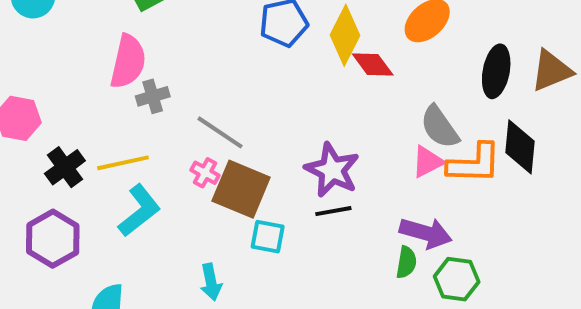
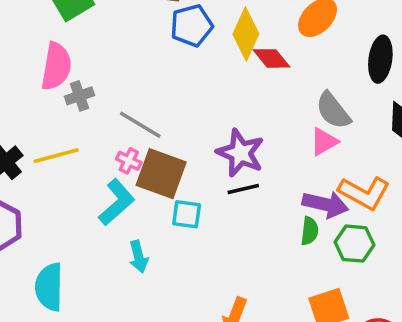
orange L-shape: (474, 164) -> (364, 193), moved, turned 30
cyan L-shape: (139, 211) -> (117, 202), moved

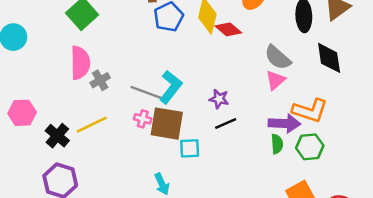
purple star: (240, 153) -> (219, 99), size x0.6
cyan L-shape: (117, 202) -> (171, 87), moved

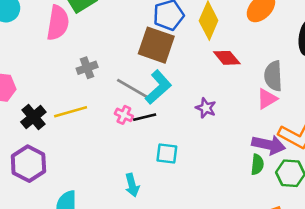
red diamond: (228, 29) -> (227, 58), moved
gray semicircle: (278, 58) -> (273, 76), turned 36
pink semicircle: (80, 63) -> (58, 23), moved
black line: (226, 123) -> (145, 117), moved
brown square: (167, 124) -> (156, 45), moved

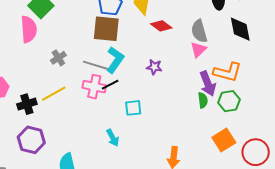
pink cross: (124, 115) -> (94, 87), size x1.6
black cross: (33, 117) -> (27, 104), turned 36
purple arrow: (269, 145) -> (208, 84), turned 70

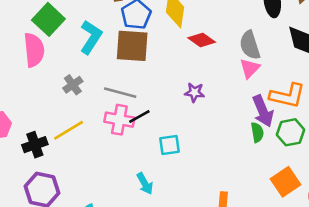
cyan L-shape: (115, 60) -> (91, 37), moved

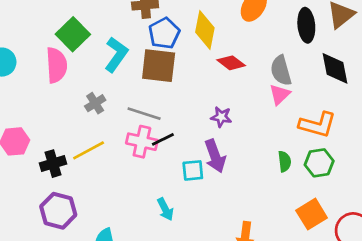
purple arrow: (263, 111) -> (215, 156), moved

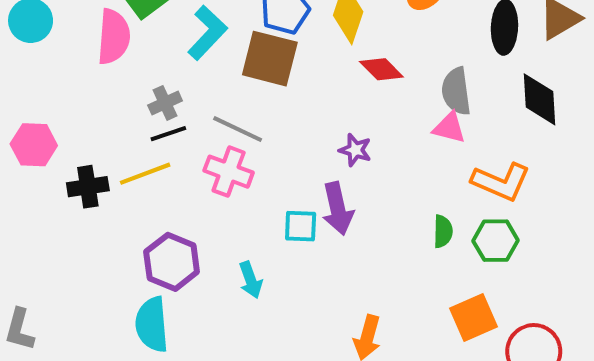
pink triangle: (280, 94) -> (449, 128), turned 50
black line: (163, 139) -> (168, 134), moved
purple hexagon: (58, 211) -> (172, 262), moved

